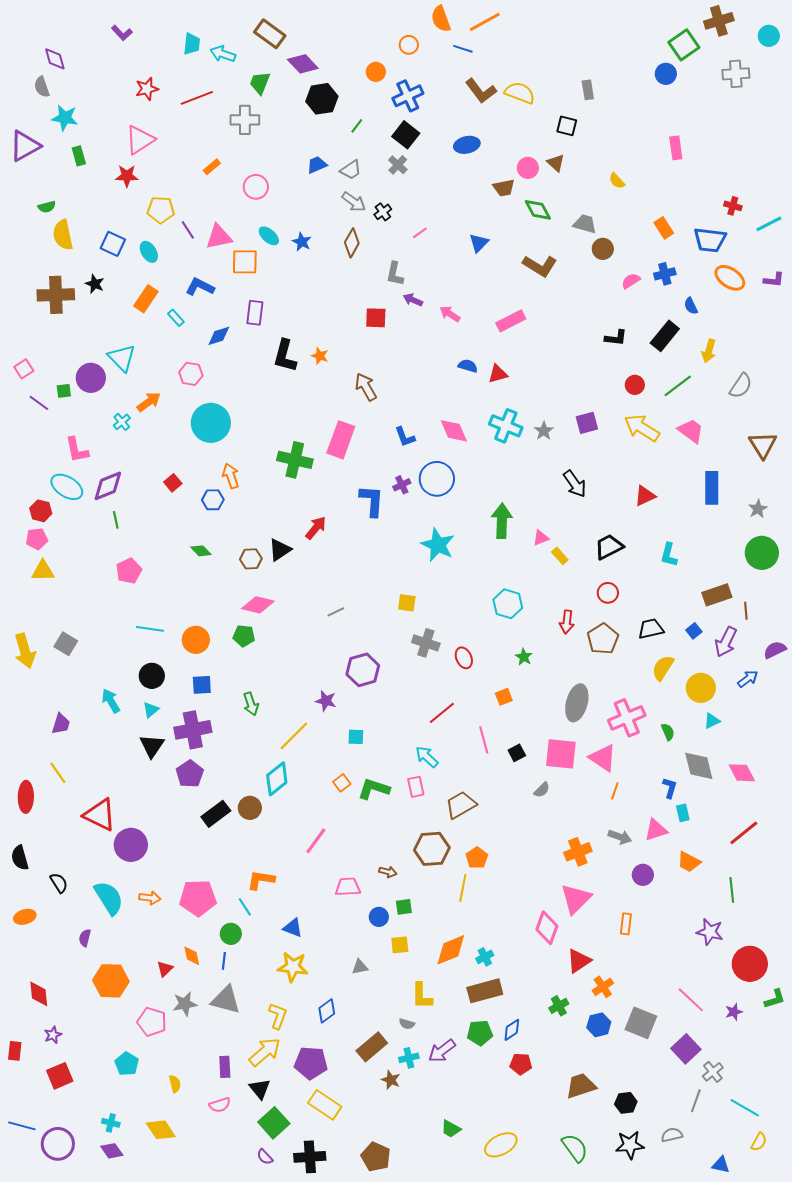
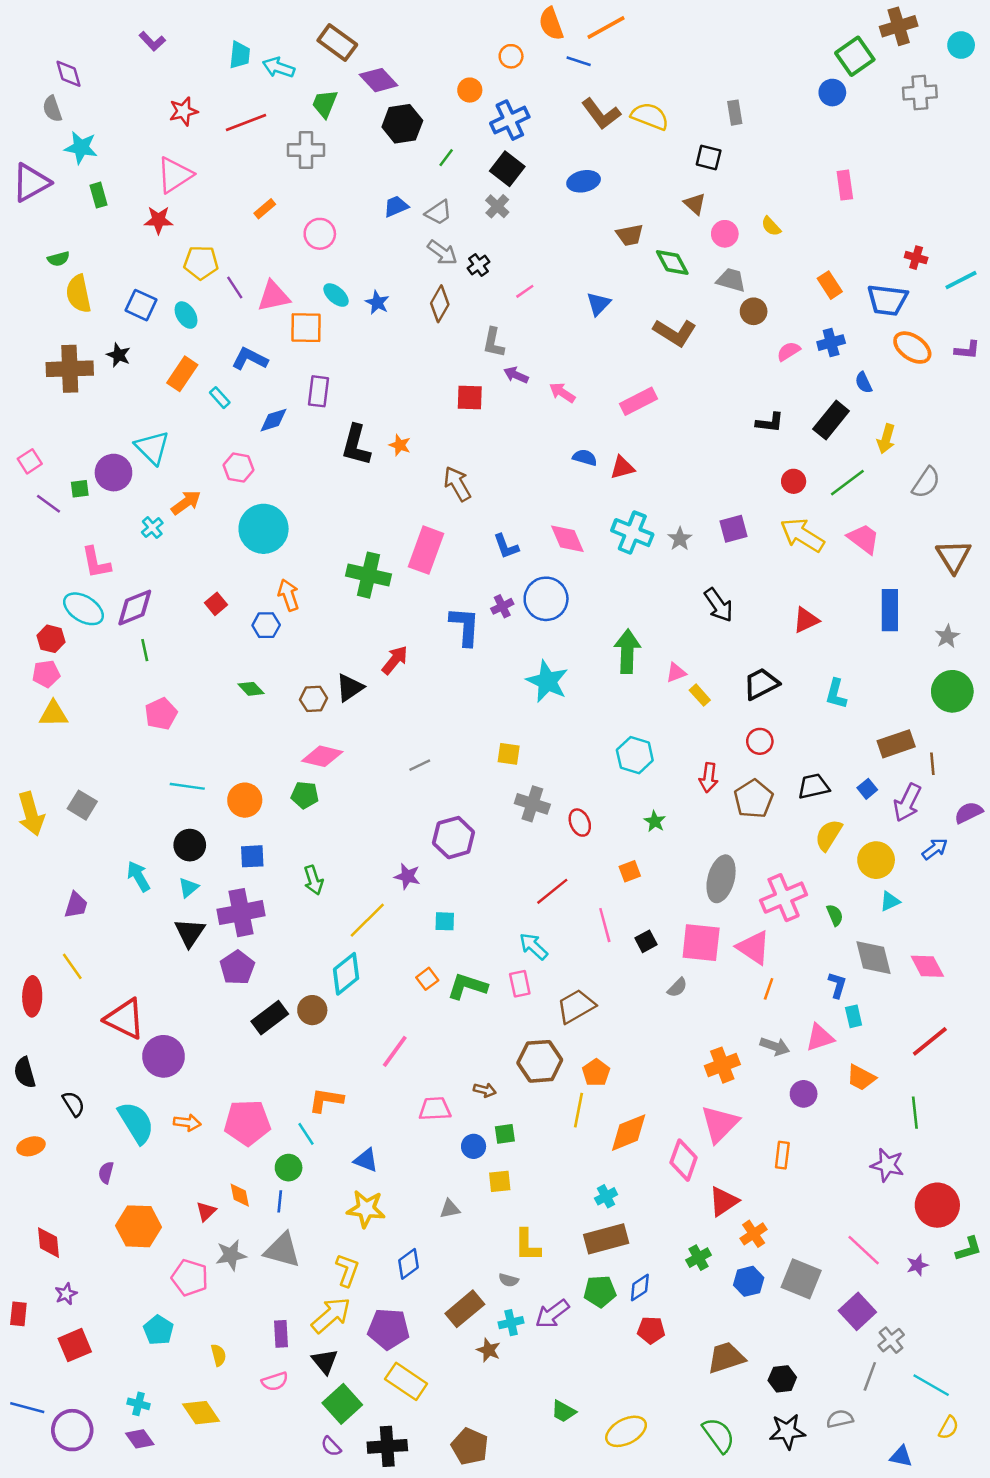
pink circle: (528, 168) -> (725, 234), moved
orange diamond: (451, 950) -> (629, 1133), moved

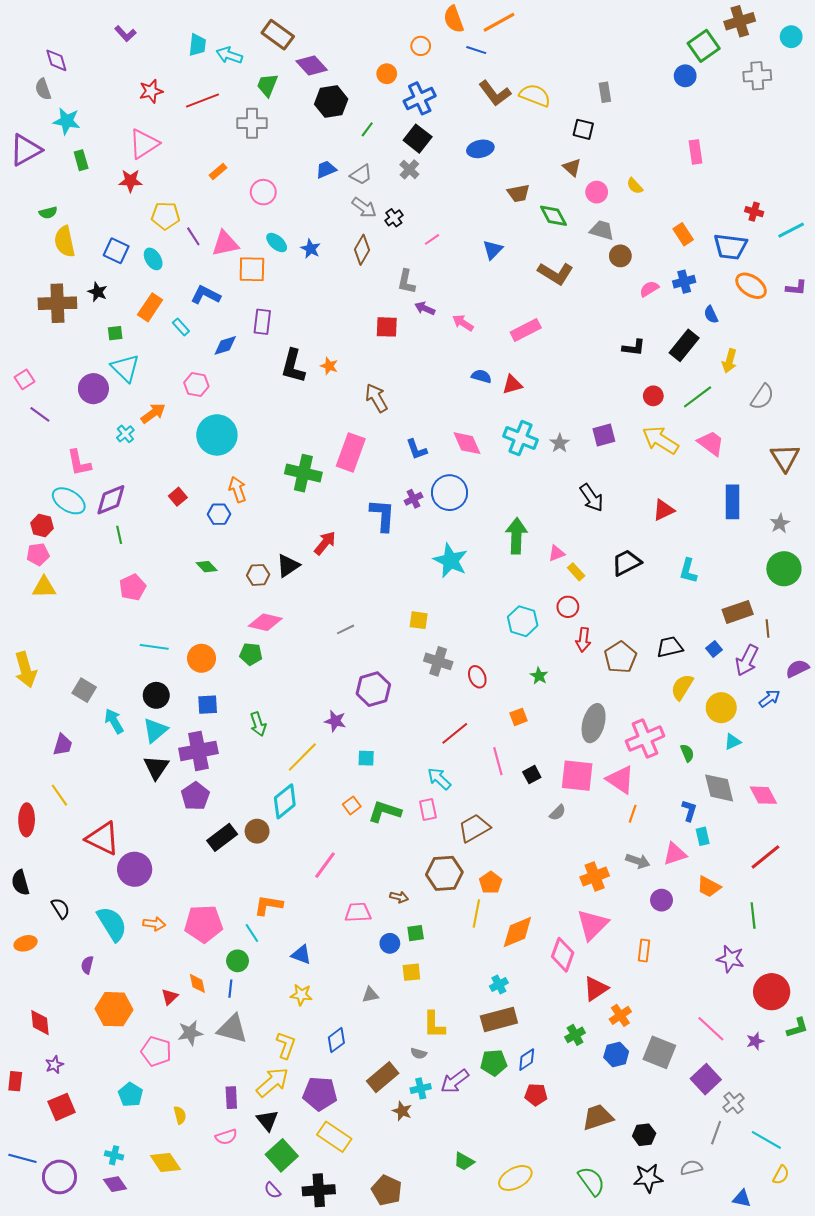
green square: (80, 489) -> (115, 333), moved
red circle: (760, 741) -> (568, 607), moved
gray square: (82, 805) -> (84, 690), moved
cyan triangle: (189, 888) -> (155, 730), size x1.5
yellow star: (366, 1209) -> (301, 995), size x0.7

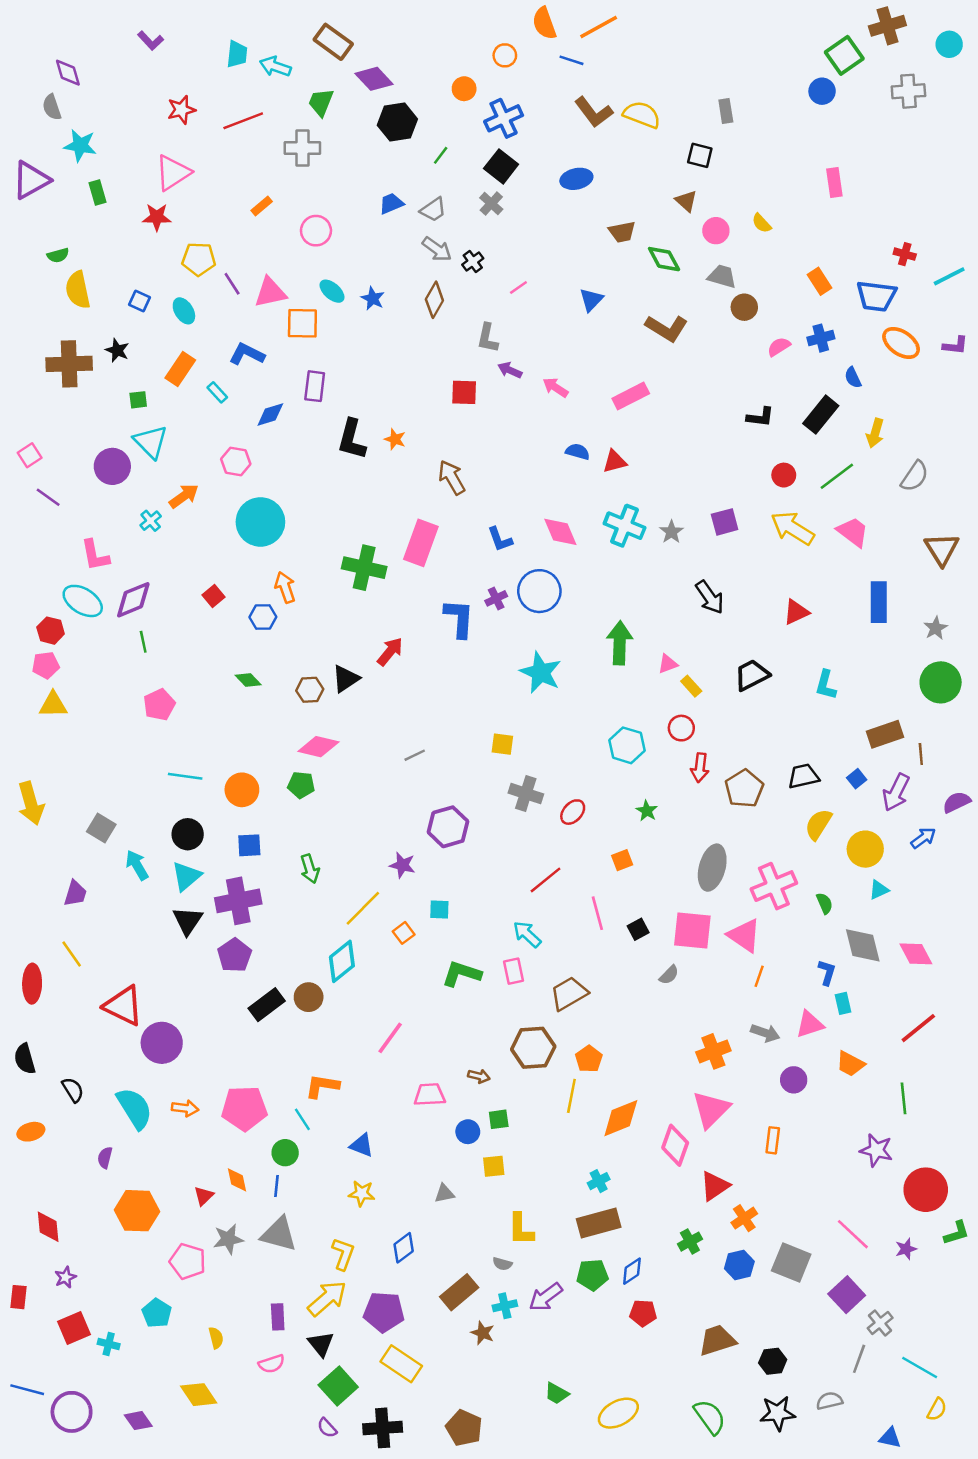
blue square: (116, 251) -> (139, 301), size x0.7
red ellipse: (477, 677) -> (573, 812), turned 65
orange square: (352, 805) -> (404, 933), moved
cyan cross: (114, 1155) -> (109, 1344), moved

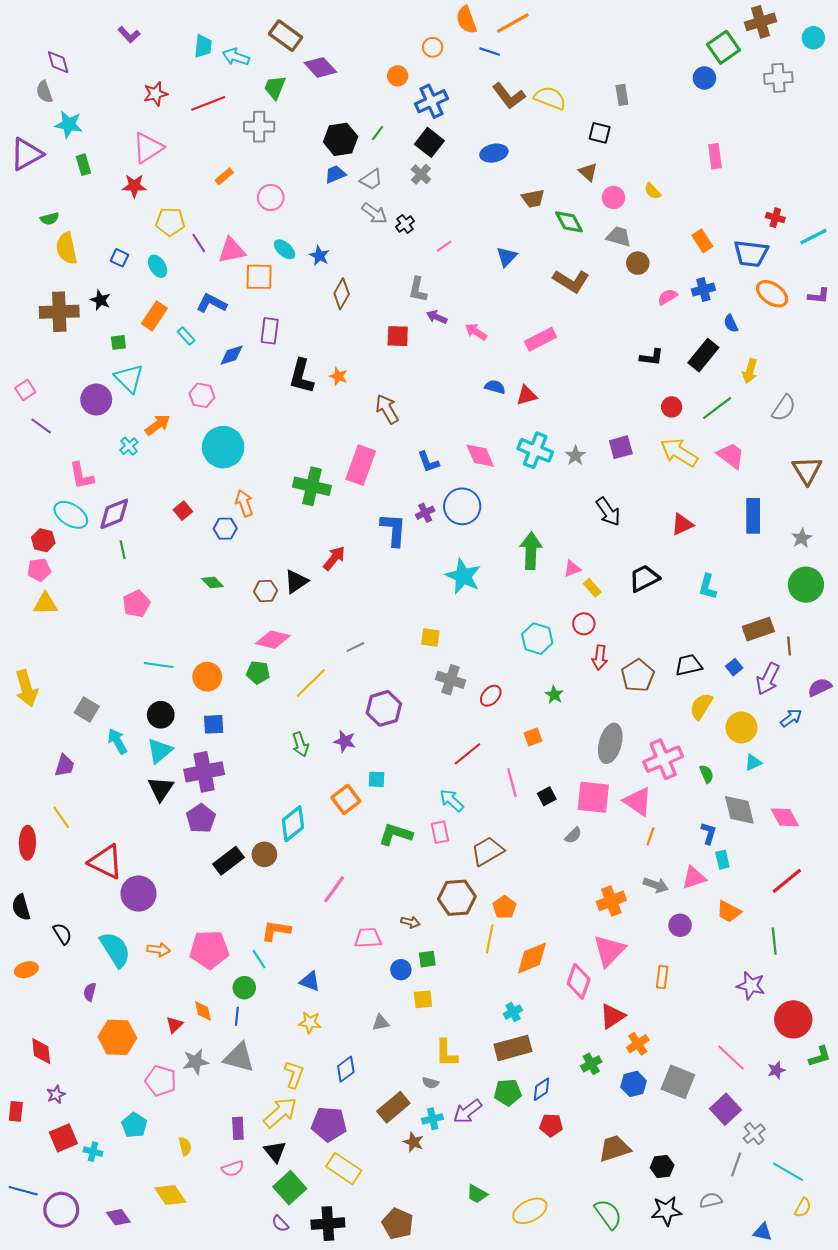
black hexagon: (397, 122) -> (341, 139), moved
brown diamond: (434, 300) -> (342, 294), moved
green arrow: (310, 869) -> (300, 744), moved
yellow line: (363, 908) -> (311, 683), moved
orange square: (404, 933) -> (346, 799), size x1.5

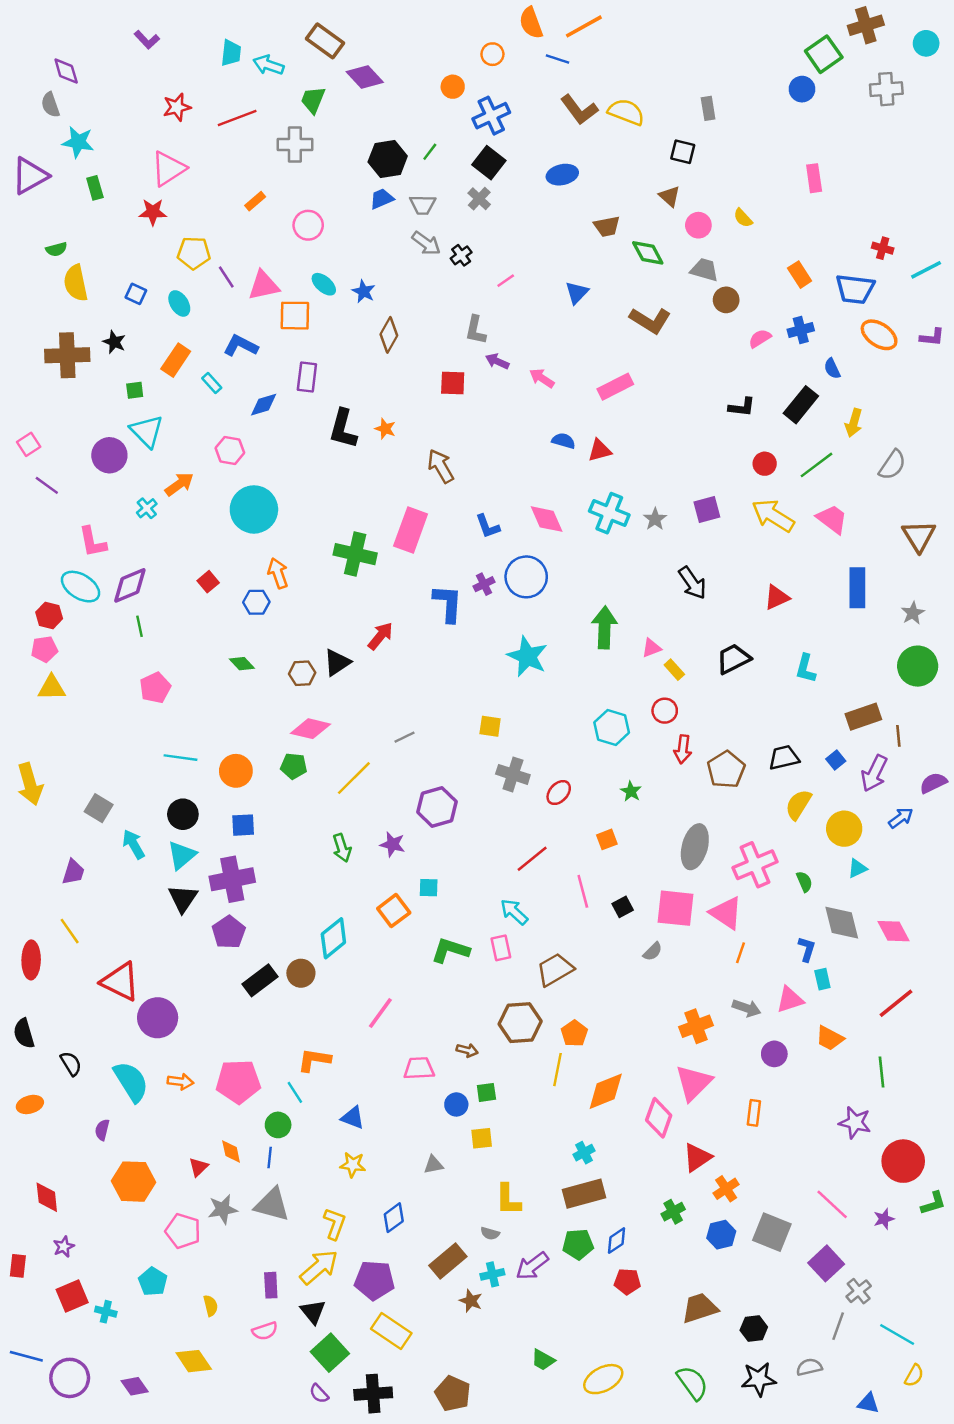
gray trapezoid: (371, 180) -> (423, 205), turned 35

